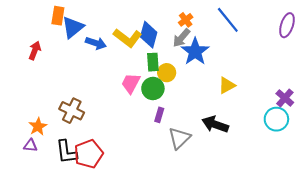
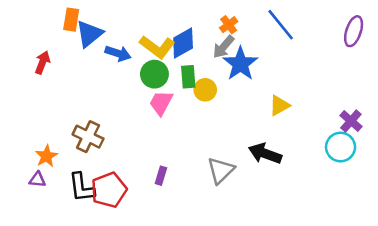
blue diamond: (149, 35) -> (183, 43), turned 45
green circle: (153, 89) -> (154, 74), moved
purple rectangle: (159, 115) -> (161, 176), moved

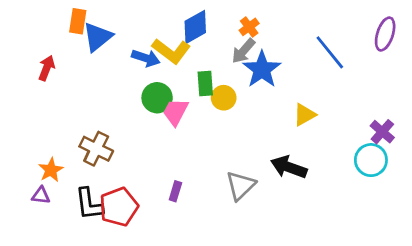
blue line: (281, 25) -> (330, 52), moved
blue diamond: (183, 43) -> (195, 27), moved
blue arrow: (118, 53) -> (146, 58), moved
green circle: (154, 74) -> (157, 98), moved

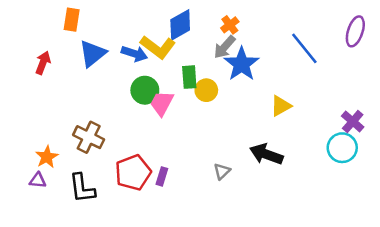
blue triangle: (98, 37) -> (93, 54), moved
gray triangle: (241, 186) -> (222, 171), size x0.6
red pentagon: (119, 207) -> (133, 173), moved

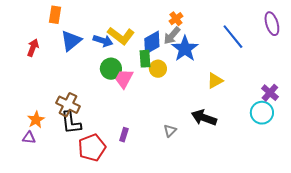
blue diamond: (180, 25) -> (152, 43), moved
purple ellipse: (355, 31) -> (272, 24), turned -35
red pentagon: (133, 173) -> (92, 148), moved
black L-shape: (82, 188) -> (71, 123), moved

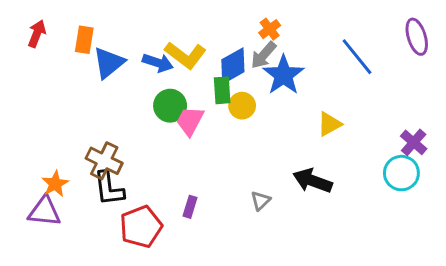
orange rectangle: (55, 15) -> (84, 40), moved
red arrow: (33, 48) -> (37, 34), moved
purple triangle: (29, 138) -> (44, 211), size x1.6

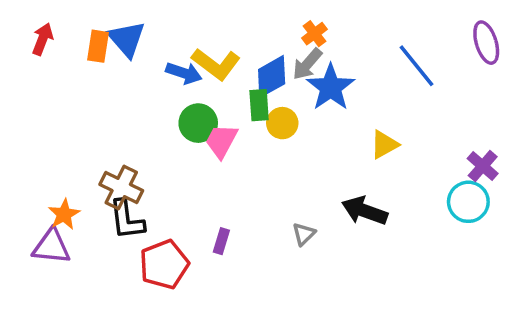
blue triangle: (109, 63) -> (127, 39), moved, turned -32

